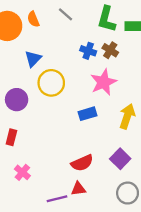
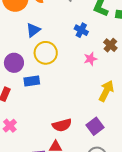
brown cross: (110, 50) -> (110, 45), moved
pink star: (104, 82) -> (90, 59), size x0.6
blue rectangle: (87, 114) -> (32, 81), moved

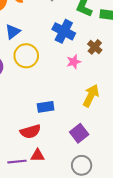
blue cross: (81, 30) -> (64, 31), size x1.5
blue rectangle: (32, 81) -> (46, 107), moved
red semicircle: (62, 125) -> (30, 132), moved

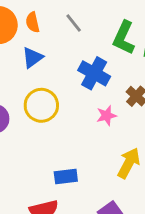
blue triangle: (13, 32) -> (32, 58), moved

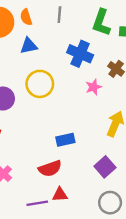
gray line: (74, 23) -> (59, 15), turned 49
blue triangle: (32, 58) -> (29, 46), turned 30

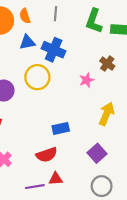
blue cross: (80, 54) -> (54, 50), moved

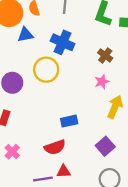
blue triangle: (27, 42) -> (25, 35), moved
brown cross: (107, 64) -> (105, 55), moved
pink star: (87, 80) -> (102, 82), moved

